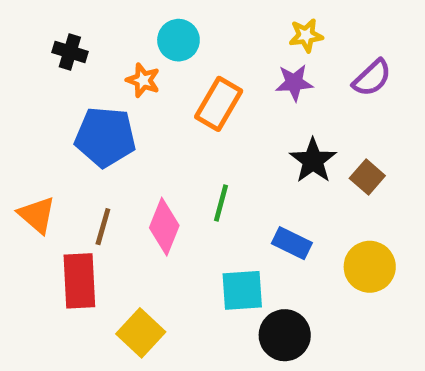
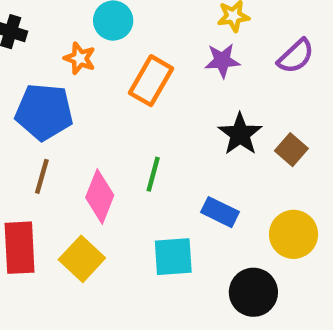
brown line: (103, 227) -> (42, 176), moved
yellow square: (141, 333) -> (82, 259), moved
black circle: (285, 335) -> (253, 292), moved

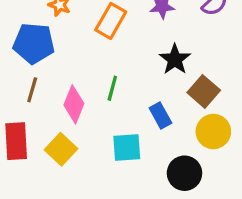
brown square: (291, 150) -> (204, 91), moved, size x1.4
blue rectangle: (220, 212) -> (160, 115), turned 35

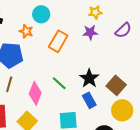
black star: (175, 59) -> (89, 78), moved
green line: (112, 88) -> (59, 83), turned -63

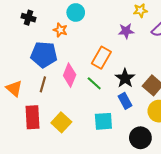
yellow star: (95, 12) -> (140, 10), moved
orange rectangle: (58, 41) -> (101, 58), moved
pink diamond: (35, 93) -> (70, 75), moved

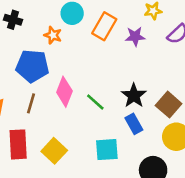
orange rectangle: (101, 58) -> (104, 26), moved

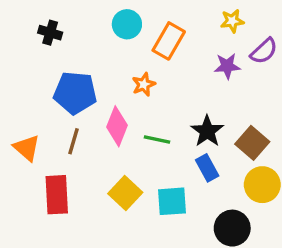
orange star: (53, 35) -> (144, 84), moved, turned 30
purple star: (135, 36) -> (227, 66), moved
green line: (95, 102) -> (157, 140), turned -30
yellow square: (54, 151) -> (125, 193), moved

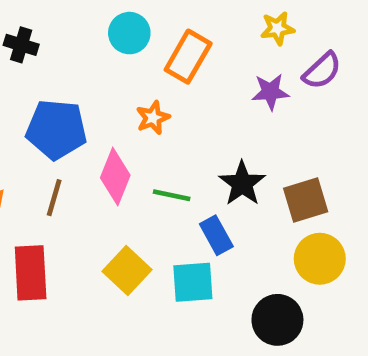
brown square: (252, 143) -> (306, 200), turned 32
blue rectangle: (207, 168) -> (216, 235), moved

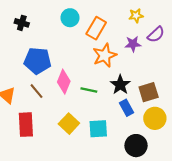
orange star: (153, 118) -> (105, 55), moved, size x1.6
brown line: (54, 198) -> (36, 91), turned -56
blue rectangle: (216, 235) -> (127, 108), moved

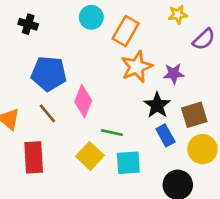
purple star: (133, 44) -> (174, 74), moved
green line: (89, 90) -> (112, 133), moved

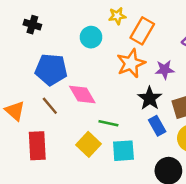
yellow star: (178, 15) -> (117, 16), moved
cyan circle: (91, 17) -> (91, 37), moved
orange rectangle: (126, 31) -> (142, 31), moved
pink diamond: (83, 101) -> (82, 95), turned -52

